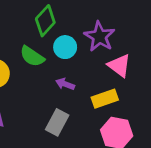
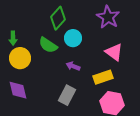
purple star: (99, 37) -> (108, 17), moved

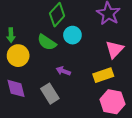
pink triangle: (114, 52) -> (115, 49), turned 36
purple arrow: (73, 66) -> (63, 71), moved
gray rectangle: (67, 95) -> (50, 94), moved, turned -60

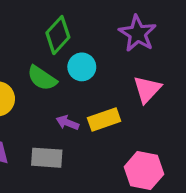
yellow rectangle: (103, 75) -> (104, 119), moved
gray rectangle: (50, 94) -> (47, 158), turned -54

